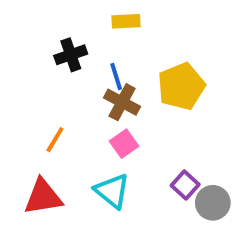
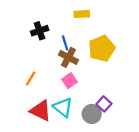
yellow rectangle: (126, 21) -> (82, 14), moved
red triangle: (43, 197) -> (41, 111), moved, turned 35
gray circle: (213, 203) -> (92, 114), moved

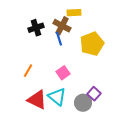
brown cross: (68, 57) -> (62, 26), moved

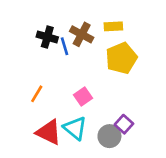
yellow rectangle: (74, 13) -> (113, 26), moved
black cross: (36, 28) -> (47, 37), turned 35
blue line: (59, 39) -> (64, 46), moved

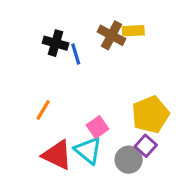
brown cross: (82, 34) -> (111, 35), moved
yellow pentagon: (121, 58) -> (150, 115), moved
pink square: (83, 96) -> (98, 127), moved

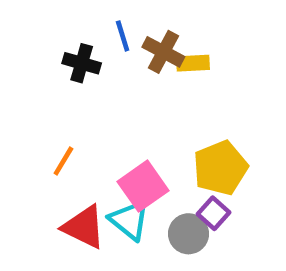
yellow rectangle: (133, 31) -> (193, 63), moved
blue line: (76, 54) -> (123, 36), moved
pink square: (98, 127) -> (143, 186), size x1.5

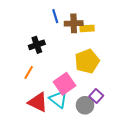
brown cross: (163, 52) -> (74, 23), turned -30
black cross: (82, 63) -> (37, 45), moved, turned -35
yellow pentagon: (220, 168) -> (87, 61), moved

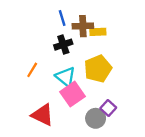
black cross: (37, 45) -> (63, 45), moved
orange line: (29, 72) -> (32, 70), moved
cyan triangle: (58, 99) -> (66, 77), moved

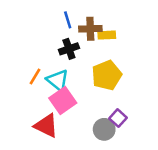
cyan triangle: (66, 77) -> (58, 80), moved
pink square: (72, 94) -> (63, 100), moved

